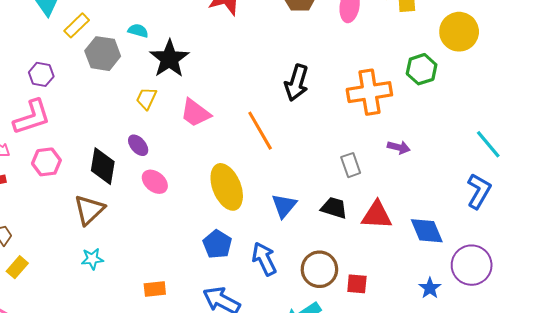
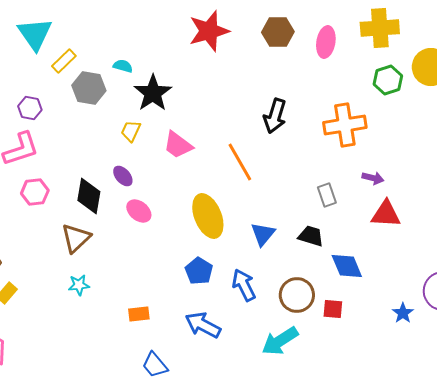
green hexagon: (422, 69) -> (388, 80), moved
red triangle: (377, 215) -> (386, 214), moved
blue diamond: (427, 231) -> (347, 266), moved

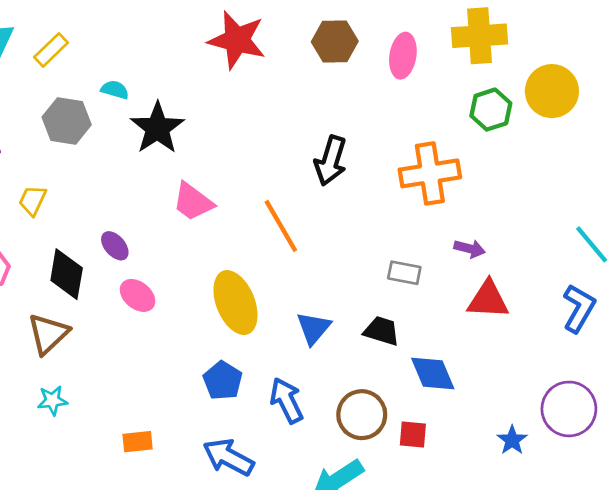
red star: (209, 31) -> (237, 40), turned 30
yellow rectangle: (64, 61) -> (51, 50), moved
yellow trapezoid: (131, 131) -> (33, 200), moved
gray rectangle: (327, 195) -> (404, 273), turned -60

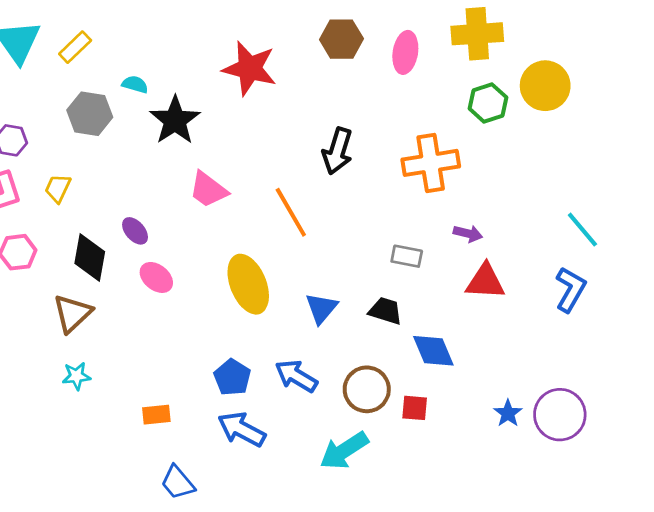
red star: (237, 40) -> (250, 68), moved
blue pentagon: (223, 381) -> (232, 377), moved
blue arrow: (287, 400) -> (296, 376), turned -33
purple circle: (569, 409) -> (560, 415), moved

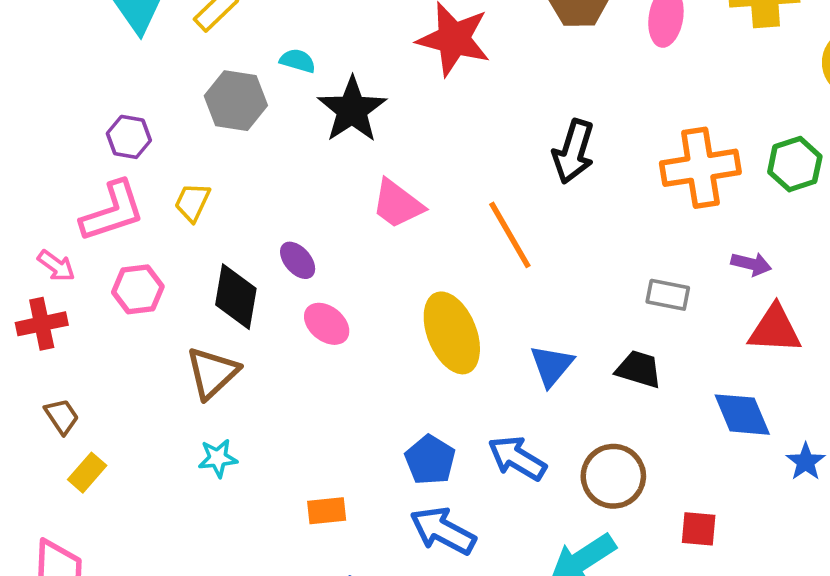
green hexagon: (488, 103) -> (795, 164), moved
blue diamond: (433, 351) -> (742, 415), moved
red square: (415, 408) -> (699, 529), moved
blue star: (508, 413) -> (806, 462), moved

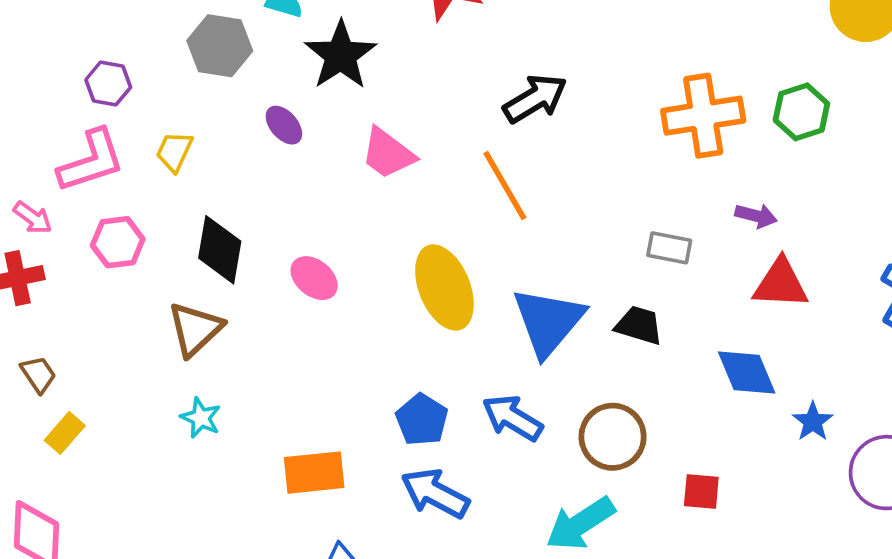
black arrow: (573, 151) -> (535, 99), moved, turned -138
purple ellipse: (298, 260) -> (284, 125), moved
blue triangle: (552, 366) -> (548, 322), size x1.6
cyan star: (218, 458) -> (201, 418), turned 30
orange rectangle: (327, 511) -> (314, 473), size x1.5

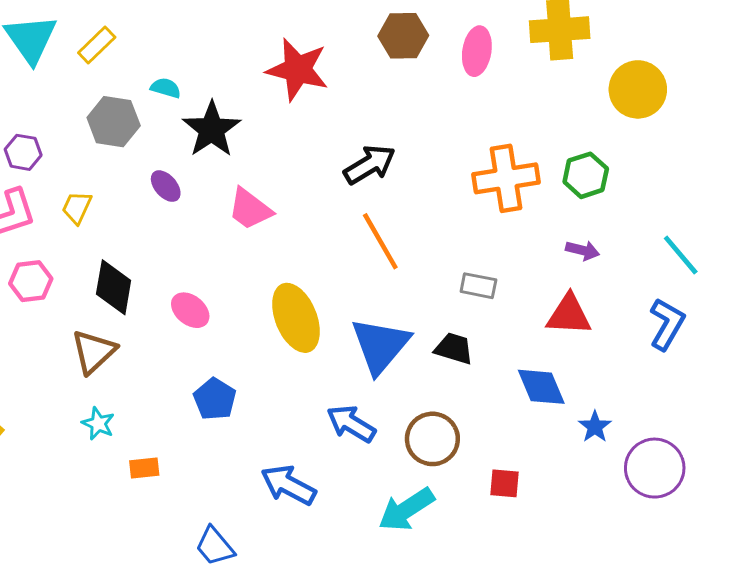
orange line: (505, 186) -> (380, 241), moved
purple arrow: (756, 216) -> (583, 250), moved
blue pentagon: (422, 420) -> (215, 399), moved
orange rectangle: (314, 473) -> (144, 468), moved, size x0.6

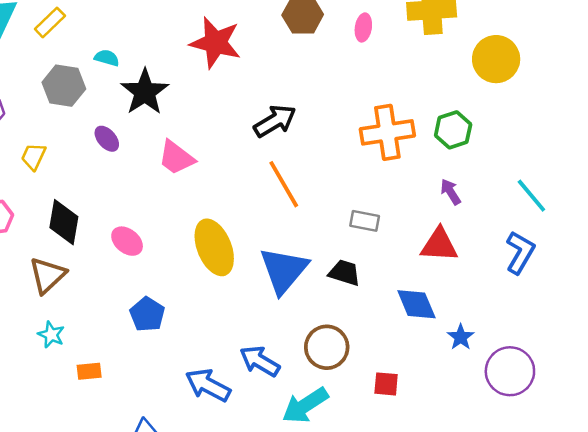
pink ellipse: (477, 51) -> (363, 27), size x0.7
purple arrow: (583, 250) -> (451, 192), turned -136
blue arrow: (351, 424) -> (260, 361), moved

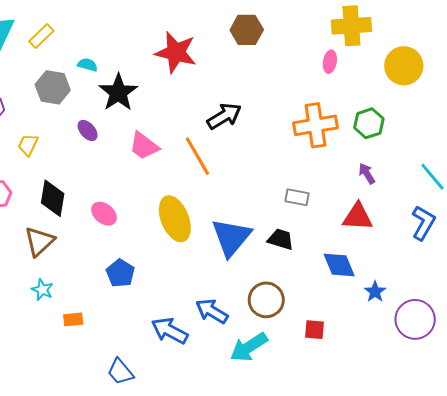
pink ellipse: (363, 27) -> (330, 62), moved
orange line: (284, 184) -> (197, 156), moved

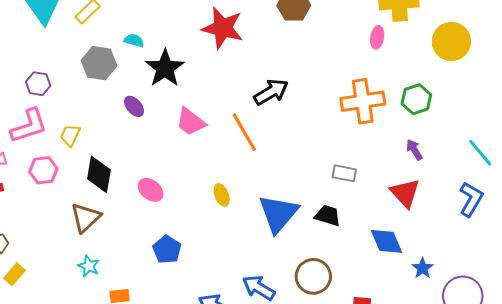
yellow trapezoid: (28, 145) -> (70, 135), moved
red triangle: (358, 217) -> (405, 193), turned 44
yellow ellipse: (175, 219) -> (222, 195), size x0.5

